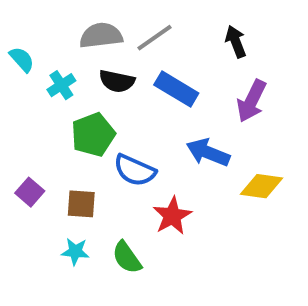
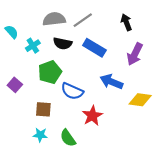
purple square: (30, 192) -> (15, 85), moved

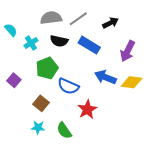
black arrow: (126, 22) -> (110, 23), moved, turned 84
yellow diamond: (140, 100) -> (132, 82), moved
brown square: (43, 109) -> (41, 103), turned 35

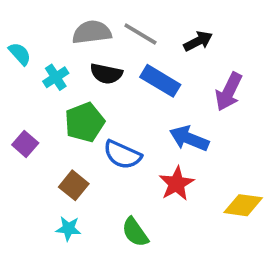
gray line: (78, 19) -> (140, 34), turned 66
yellow diamond: (132, 82) -> (243, 205), moved
red star: (87, 109) -> (176, 184), moved
green semicircle: (64, 131) -> (135, 232), moved

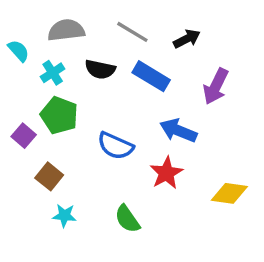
gray semicircle: (92, 32) -> (66, 30), moved
green pentagon: (85, 122) -> (59, 115), moved, turned -30
brown square: (74, 185) -> (49, 176), moved

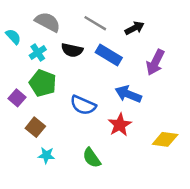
gray semicircle: (66, 30) -> (48, 22), turned 35

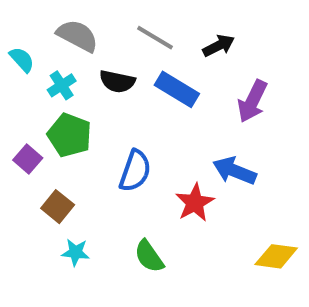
blue arrow: (128, 94) -> (234, 171), moved
blue semicircle: (83, 105) -> (135, 171), turned -95
yellow diamond: (165, 139) -> (276, 256), moved

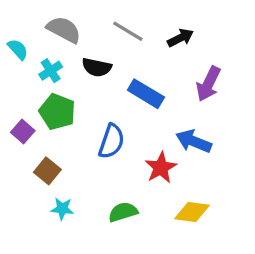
blue rectangle: (177, 89) -> (146, 94), moved
green semicircle: (149, 256) -> (123, 212), turned 108
yellow diamond: (276, 256) -> (192, 212), moved

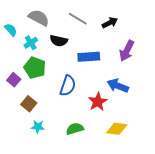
blue rectangle: (146, 94) -> (89, 57), turned -35

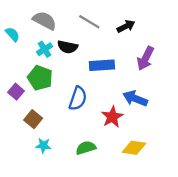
cyan cross: (31, 43) -> (45, 49), moved

